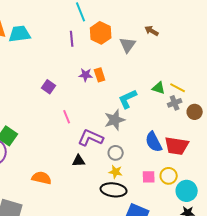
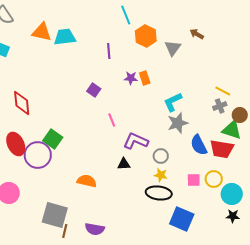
purple line: (72, 39) -> (109, 51), moved
green triangle: (159, 88) -> (232, 130), moved, size x1.5
gray star: (115, 120) -> (178, 123), moved

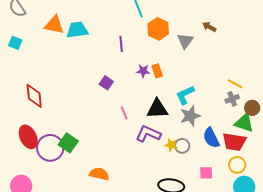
green square: (53, 139) -> (68, 143), moved
gray circle: (161, 156) -> (182, 146), moved
black triangle: (124, 164) -> (157, 109), moved, size x1.6
yellow star: (161, 175) -> (171, 145), moved
yellow circle: (214, 179) -> (237, 165), moved

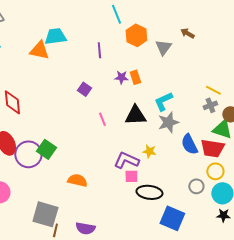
orange triangle: (54, 25) -> (39, 50), moved
purple L-shape: (148, 134) -> (126, 160), moved
gray circle: (182, 146) -> (196, 186), moved
pink square: (206, 173) -> (131, 176), moved

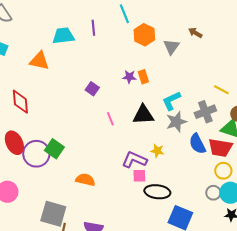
orange triangle: (39, 50) -> (39, 61), moved
purple line: (99, 50) -> (93, 28), moved
gray cross: (210, 105) -> (205, 112), moved, size x1.5
gray circle: (196, 186) -> (213, 193), moved

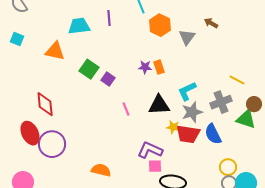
red diamond: (20, 102) -> (45, 104), moved
red trapezoid: (220, 148) -> (188, 134), moved
green square: (54, 149) -> (89, 69), moved
yellow star: (157, 151) -> (173, 127), moved
yellow circle: (223, 171) -> (228, 167), moved

